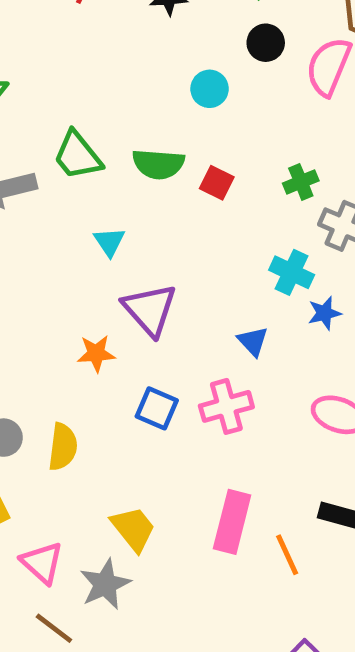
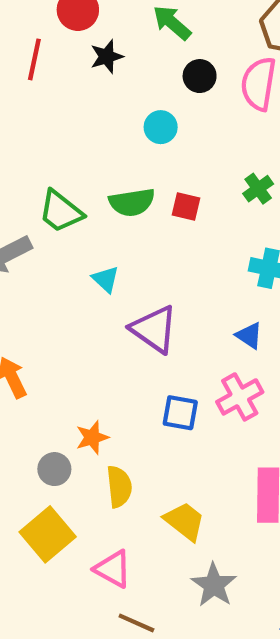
orange star: (96, 353) -> (92, 437), moved
yellow semicircle: (63, 447) -> (119, 487), moved
gray star: (105, 584) -> (214, 585), moved

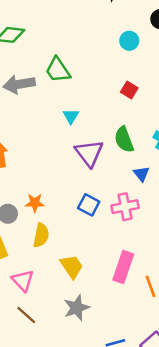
green semicircle: (132, 202) -> (124, 140), moved, turned 60

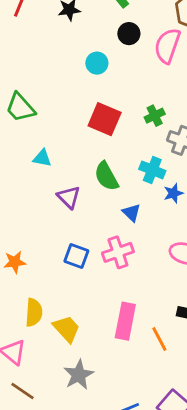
red square: (129, 90) -> (105, 119), size x1.6
cyan triangle: (71, 116) -> (42, 158), turned -42
purple triangle: (89, 153) -> (69, 197), size x0.7
yellow semicircle: (41, 235) -> (34, 312), moved

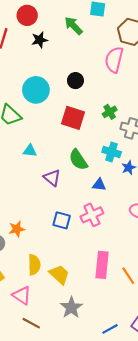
black circle: (129, 34) -> (75, 81), moved
cyan circle: (97, 63) -> (36, 90), moved, size x1.6
blue triangle: (132, 213) -> (99, 185), turned -32

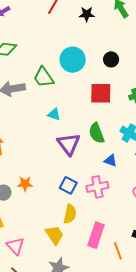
red square: (73, 118) -> (101, 93), turned -30
purple triangle: (52, 178) -> (69, 144), size x1.4
yellow semicircle: (34, 265) -> (70, 214), moved

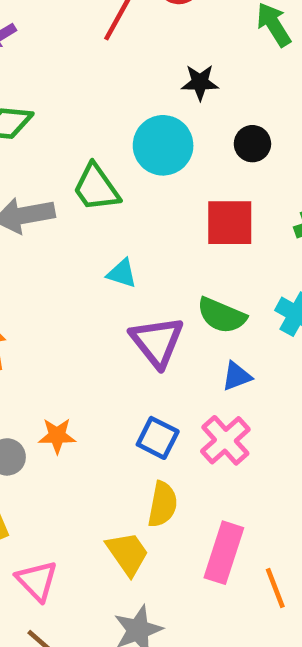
black star: (87, 14) -> (200, 82), moved
green semicircle: (97, 133) -> (222, 315), turned -45
blue triangle: (111, 161) -> (237, 376), moved, turned -40
pink cross: (97, 187) -> (225, 440), turned -30

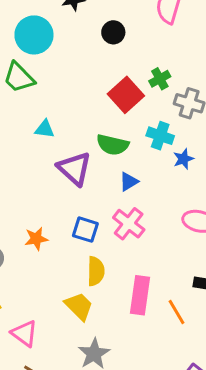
cyan circle: (163, 145) -> (34, 35), moved
red square: (230, 223) -> (126, 95), moved, turned -32
orange star: (57, 436) -> (36, 239), moved

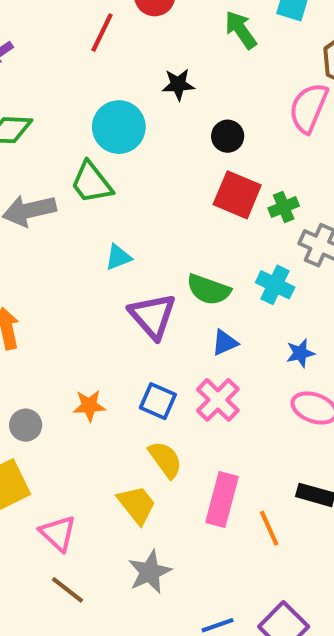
red square: (126, 95) -> (237, 195), moved, turned -32
cyan triangle: (45, 129) -> (118, 257), turned -36
blue star: (183, 159) -> (300, 353), moved
yellow semicircle: (96, 271) -> (165, 460), turned -44

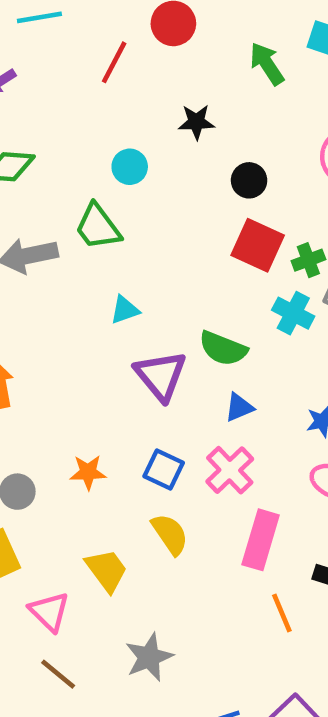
cyan circle: (119, 127) -> (130, 167), size x0.6
cyan cross: (275, 285) -> (293, 313), moved
pink rectangle: (222, 499) -> (261, 540), moved
yellow trapezoid: (137, 505) -> (107, 570), moved

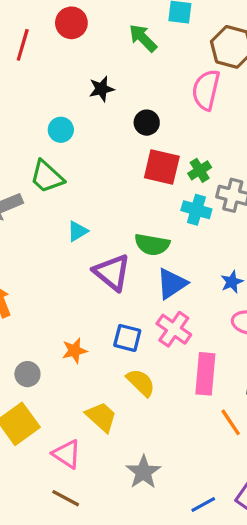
red line: (114, 62) -> (23, 45), moved
blue triangle: (239, 407) -> (172, 284), size x1.5
brown line: (58, 674) -> (66, 498), moved

